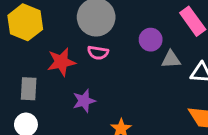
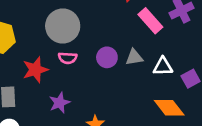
purple circle: (151, 40) -> (107, 57), moved

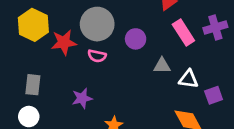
purple circle: (107, 57) -> (136, 39), moved
red star: (35, 70) -> (64, 42), moved

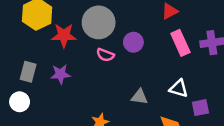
pink semicircle: (97, 56) -> (105, 55), moved
gray triangle: (162, 66) -> (139, 97), moved
purple star: (82, 98) -> (60, 74), moved

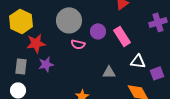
red star: (64, 35) -> (36, 43), moved
pink rectangle: (180, 43) -> (122, 36), moved

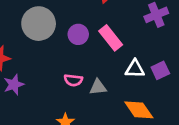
pink semicircle: (78, 44) -> (73, 80), moved
purple square: (157, 73) -> (160, 70), moved

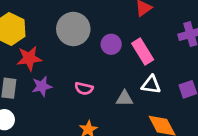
white triangle: (135, 69) -> (151, 85), moved
pink semicircle: (73, 80) -> (84, 88), moved

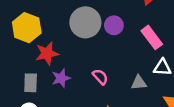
purple circle: (111, 44) -> (114, 25), moved
pink semicircle: (84, 88) -> (100, 77), turned -140

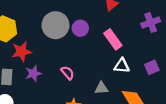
gray triangle: (139, 83) -> (102, 88), moved

